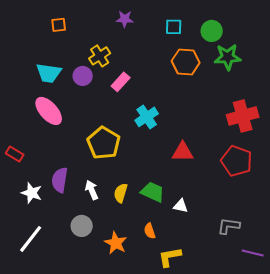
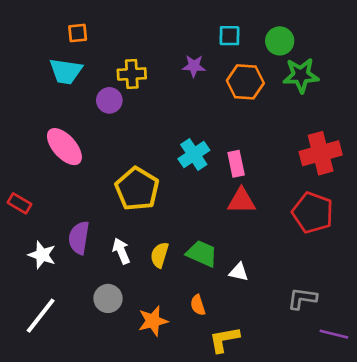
purple star: (125, 19) -> (194, 66), moved
yellow cross: (100, 56) -> (132, 74), turned 30
cyan trapezoid: (49, 73) -> (66, 71), moved
pink rectangle: (121, 82) -> (236, 164), moved, turned -54
orange star: (116, 243) -> (153, 321), turned 30

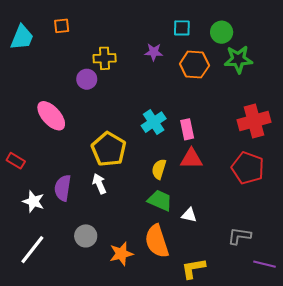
cyan trapezoid: (66, 71) -> (22, 37), moved, turned -76
white arrow: (121, 251) -> (99, 184), moved
yellow semicircle: (160, 255) -> (159, 169), moved
orange semicircle: (198, 305) -> (157, 241), size x2.0
yellow L-shape: (224, 339) -> (193, 268), moved

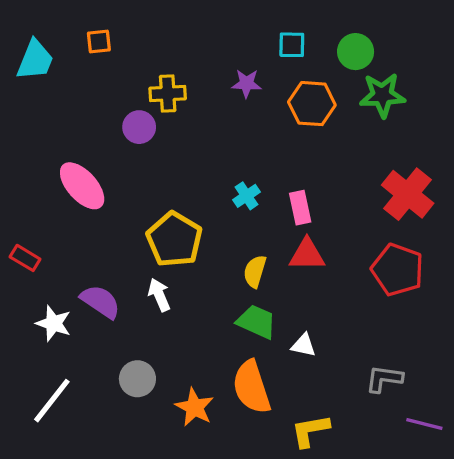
red cross: (254, 121) -> (408, 194), turned -36
cyan cross: (154, 122) -> (246, 196), size x0.7
purple semicircle: (63, 188) -> (101, 302), turned 115
orange star: (121, 254) -> (194, 407), turned -30

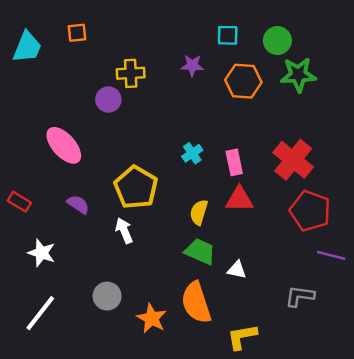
red cross: (408, 194) -> (293, 160), moved
purple semicircle: (101, 302) -> (78, 204), moved, size x0.7
purple line: (424, 424) -> (331, 255), moved

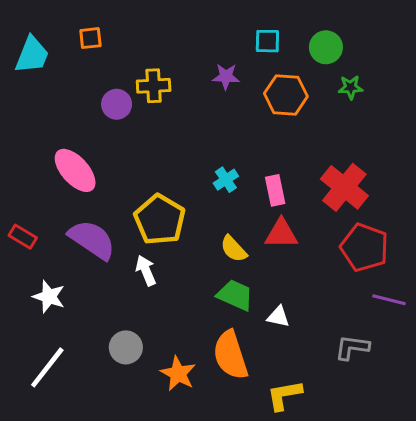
green star: (298, 75) -> (351, 87), size x0.6
purple circle: (108, 100) -> (117, 104), moved
purple semicircle: (78, 204) -> (92, 240), size x1.8
yellow semicircle: (199, 212) -> (234, 249), turned -60

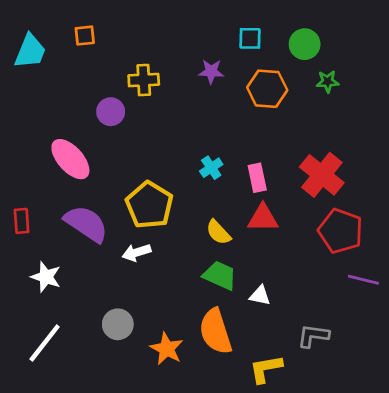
purple circle: (117, 104) -> (111, 112), moved
red rectangle: (23, 237) -> (22, 221), turned 55
white arrow: (146, 270) -> (136, 252), turned -84
gray L-shape: (352, 347) -> (313, 336), moved

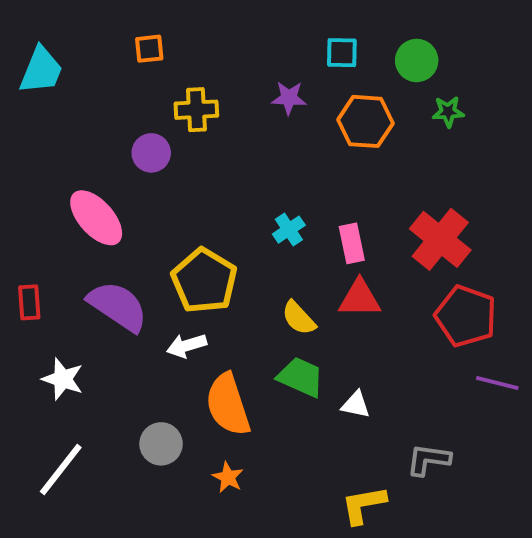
orange square: (85, 36) -> (149, 49), moved
orange semicircle: (216, 331) -> (228, 405), moved
orange star: (167, 349) -> (228, 477), size x0.7

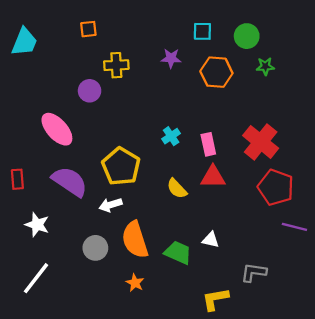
green trapezoid: (301, 377) -> (178, 253), moved
gray circle: (161, 444) -> (95, 248), moved

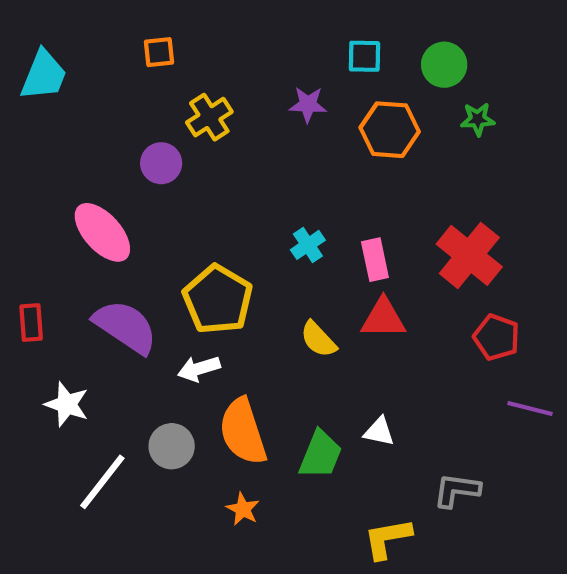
yellow cross: (116, 65) -> (209, 117), turned -30
red pentagon: (276, 187) -> (497, 337), size x0.7
green trapezoid: (178, 253) -> (320, 455), turned 88
white line: (36, 278) -> (102, 482), moved

